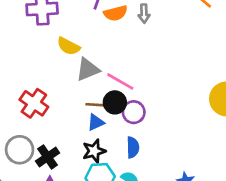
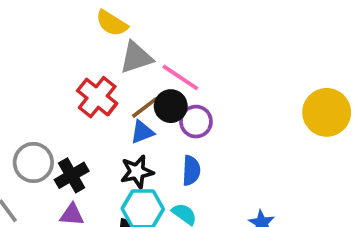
red cross: (34, 103) -> (97, 97), moved
brown line: (96, 105) -> (145, 108), turned -45

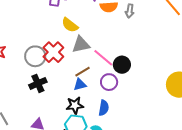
red cross: (97, 97) -> (53, 52), moved
black circle: (171, 106) -> (122, 65), moved
gray circle: (33, 162) -> (35, 56), moved
black cross: (72, 175) -> (38, 83), moved

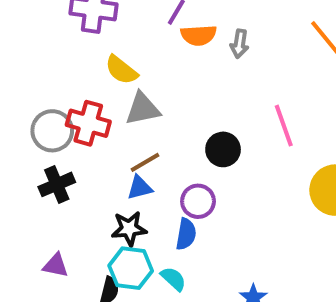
red cross: (53, 52) -> (88, 123), turned -30
pink line: (103, 58) -> (284, 126), moved, turned 30
purple circle: (109, 82) -> (198, 201), moved

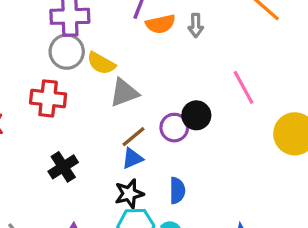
red cross: (88, 123) -> (48, 98), moved
gray circle: (52, 131) -> (67, 52), moved
purple circle: (198, 201) -> (174, 128), moved

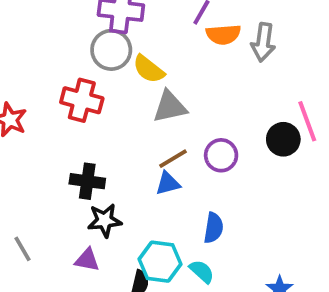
gray arrow: (196, 25) -> (263, 42), size x1.4
black circle: (196, 115) -> (283, 139), moved
black cross: (63, 167) -> (87, 181), turned 32
black star: (129, 194) -> (105, 220), moved

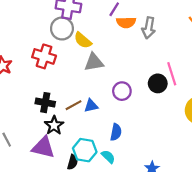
brown line: (173, 159) -> (73, 105), moved
black star: (105, 220) -> (54, 125), turned -30
purple triangle: (87, 260) -> (43, 147), size x1.6

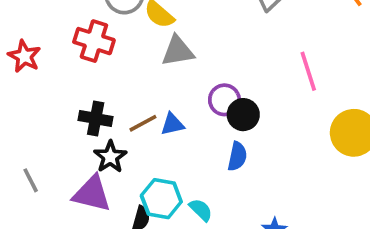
black circle: (158, 83) -> (243, 115), moved
blue semicircle: (116, 132) -> (237, 156), moved

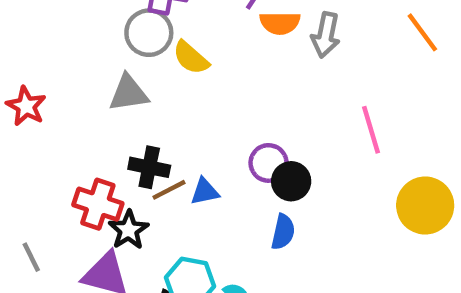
red cross: (94, 41) -> (98, 204), moved
gray triangle: (178, 51) -> (128, 93), moved
black cross: (96, 119) -> (149, 167), moved

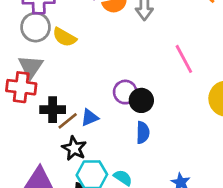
gray triangle: (128, 93) -> (31, 67), turned -36
red cross: (98, 204) -> (21, 87), moved
black star: (129, 230) -> (74, 148), moved

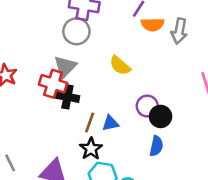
yellow semicircle: (64, 37) -> (120, 66), moved
black cross: (53, 110) -> (67, 97), moved
brown line: (68, 121) -> (90, 123), turned -42

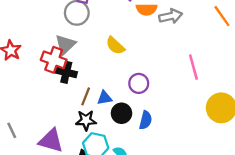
gray arrow: (179, 31) -> (171, 16), turned -115
black circle: (161, 116) -> (122, 113), moved
black star: (91, 149) -> (86, 120), turned 30

